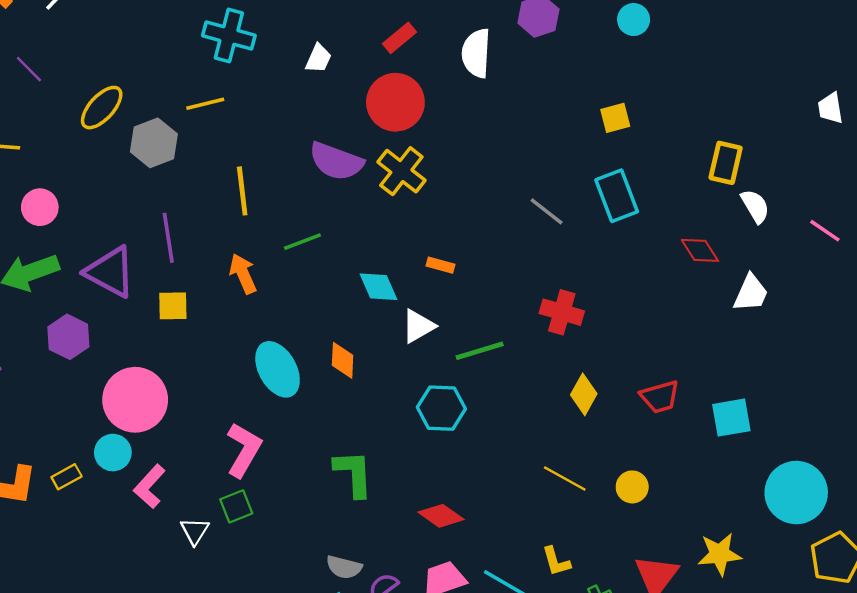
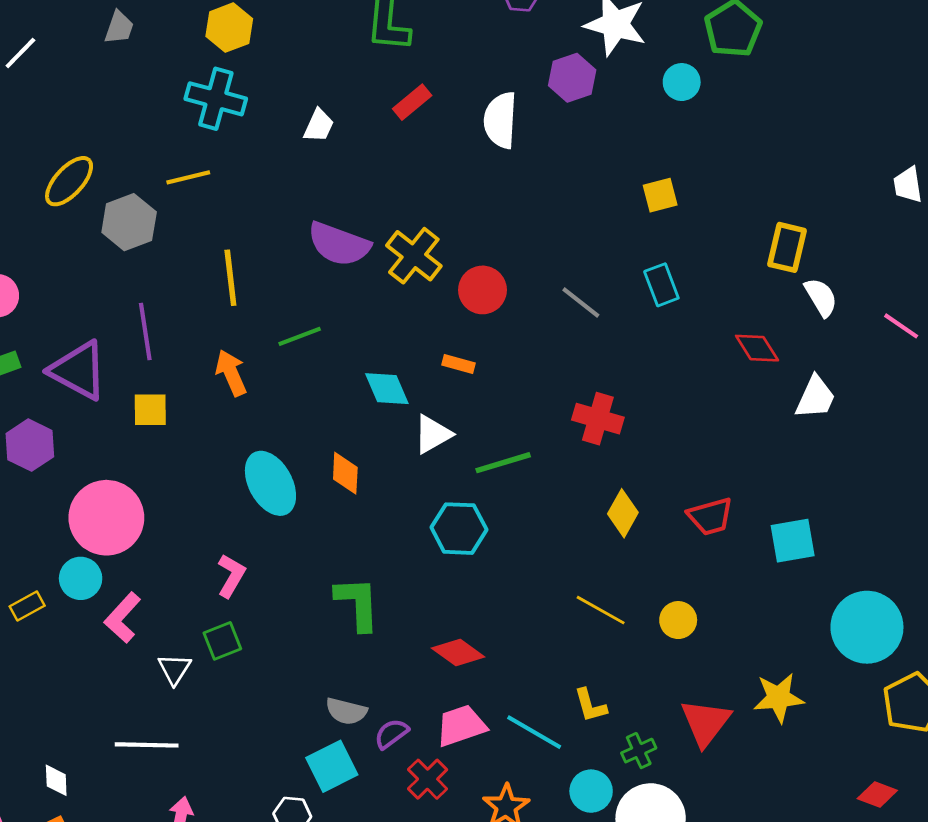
red circle: (395, 102) -> (482, 290), moved, size x0.7
cyan rectangle: (617, 196) -> (661, 285), size x0.7
pink L-shape: (244, 450) -> (231, 576), size x0.7

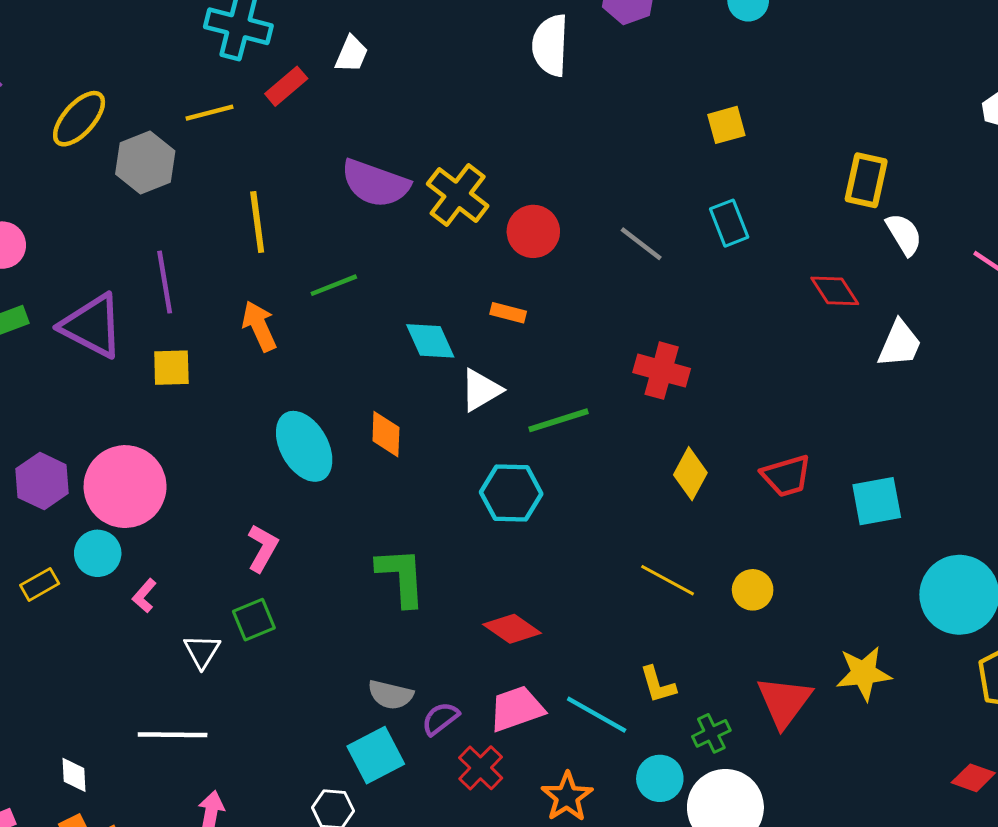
red rectangle: (412, 102) -> (286, 86), moved
purple hexagon: (30, 445) -> (42, 481), moved
pink L-shape: (123, 618) -> (144, 596), size x0.6

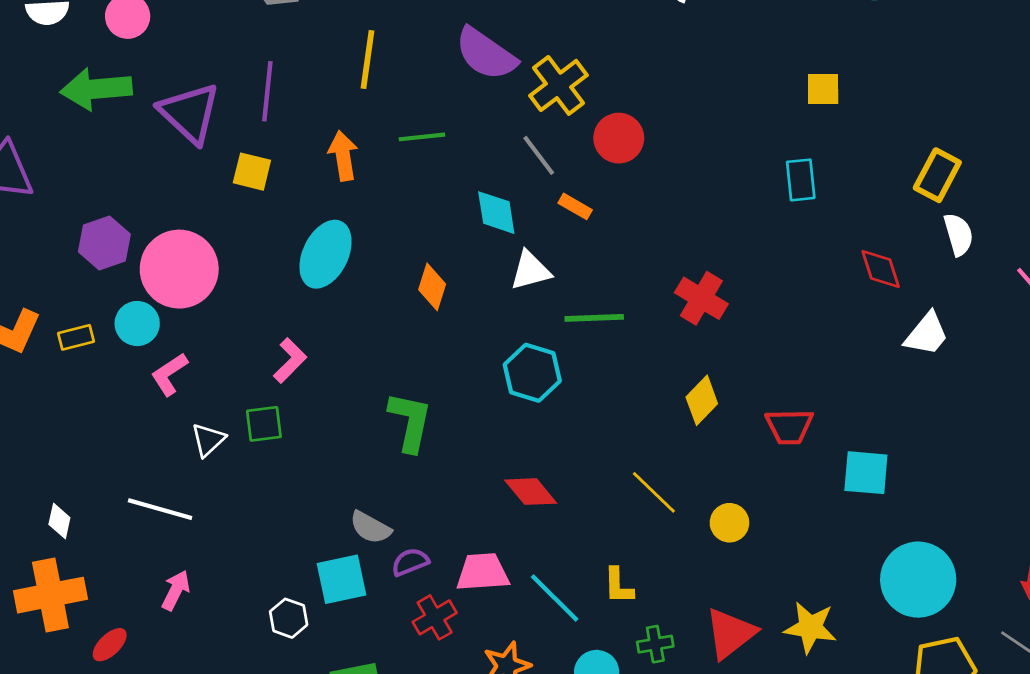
gray line: (641, 244) -> (539, 155), moved
cyan ellipse: (304, 446) -> (326, 254), moved, turned 40
pink L-shape: (144, 596) -> (169, 374), size x1.4
red diamond: (512, 629) -> (531, 492), moved

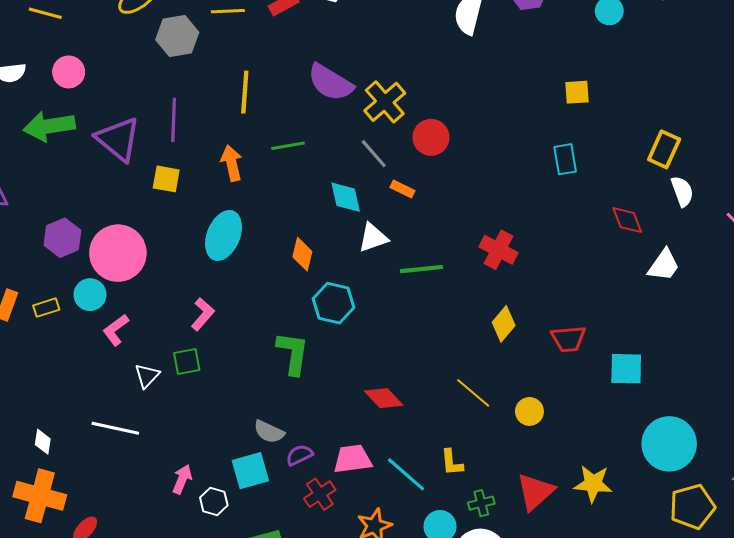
cyan hexagon: (532, 373) -> (334, 303), moved
pink arrow: (176, 590) -> (182, 479), moved
orange cross: (50, 595) -> (40, 496), turned 30

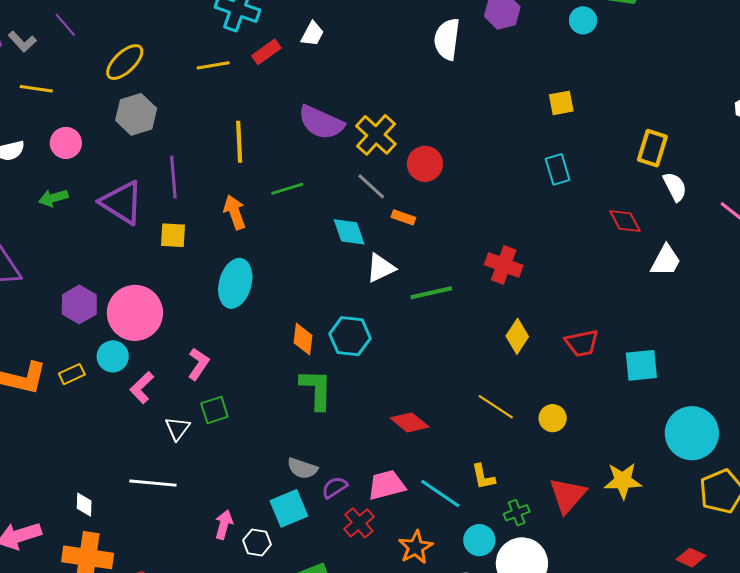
gray hexagon: (177, 36) -> (136, 114), moved
green arrow: (49, 126) -> (53, 198), size x0.6
orange diamond: (302, 254) -> (303, 339), moved
pink L-shape: (203, 314) -> (198, 364), moved

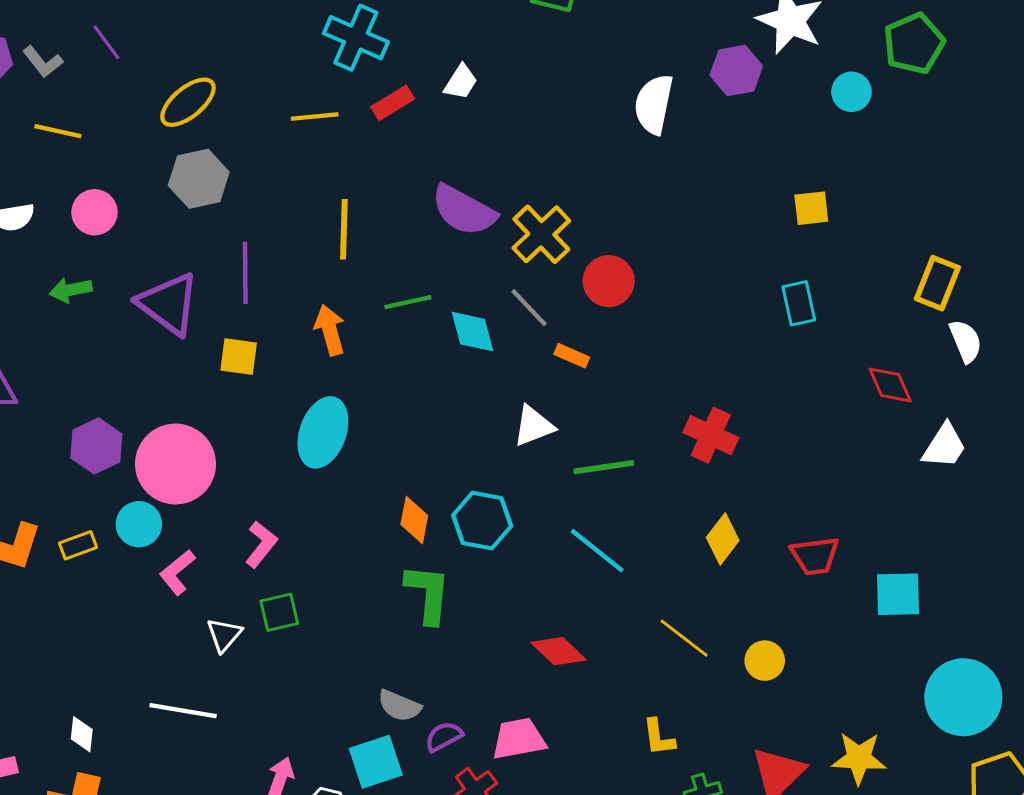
cyan diamond: (349, 232) -> (473, 332), moved
cyan line: (440, 494) -> (597, 551), moved

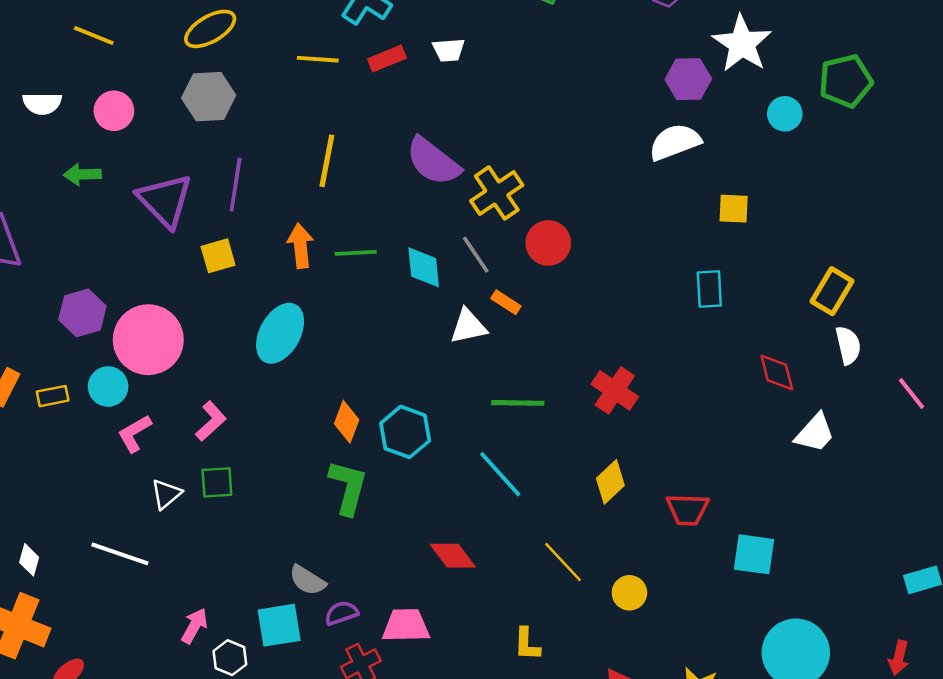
white trapezoid: (461, 82) -> (449, 50), turned 44
white semicircle: (654, 104) -> (675, 142), moved, turned 48
green line: (408, 302) -> (356, 253), moved
yellow square: (239, 357) -> (218, 256), turned -33
white triangle: (534, 426) -> (468, 326), moved

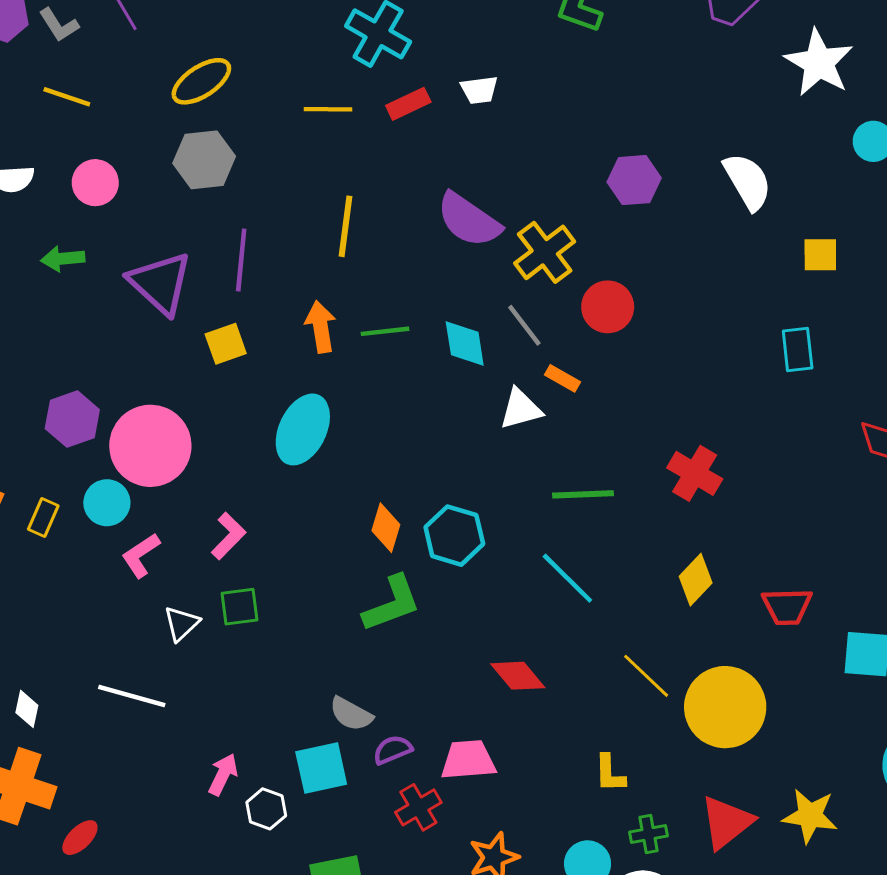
purple hexagon: (688, 79) -> (634, 180), moved
white semicircle: (675, 142) -> (748, 181), turned 84
yellow rectangle: (53, 396) -> (43, 518), turned -52
green L-shape: (348, 487) -> (392, 604), turned 58
yellow circle: (629, 593) -> (725, 707), size x2.0

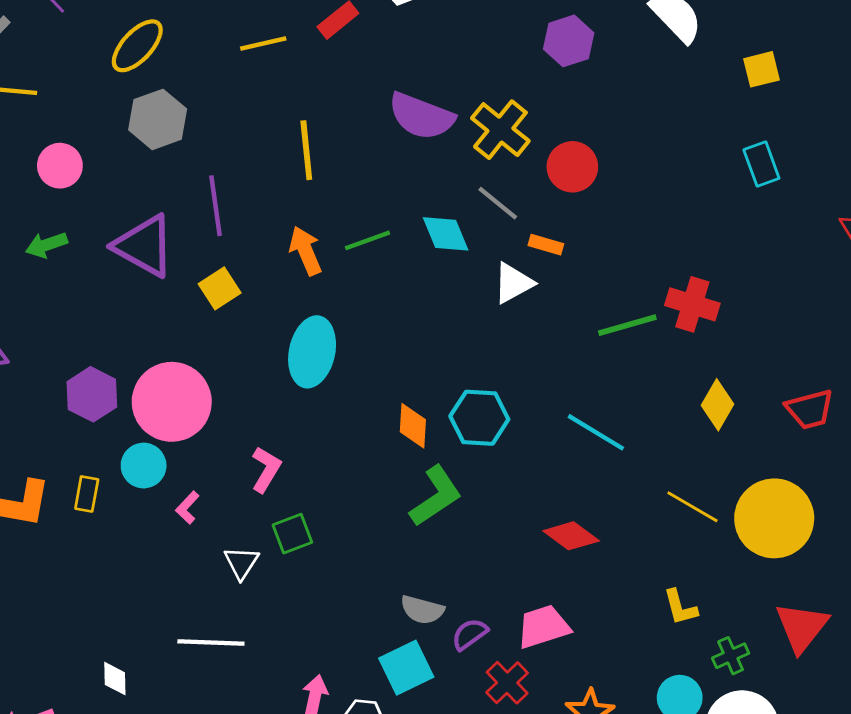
green line: (583, 494) -> (627, 325), moved
pink L-shape: (141, 555) -> (187, 508), size x0.7

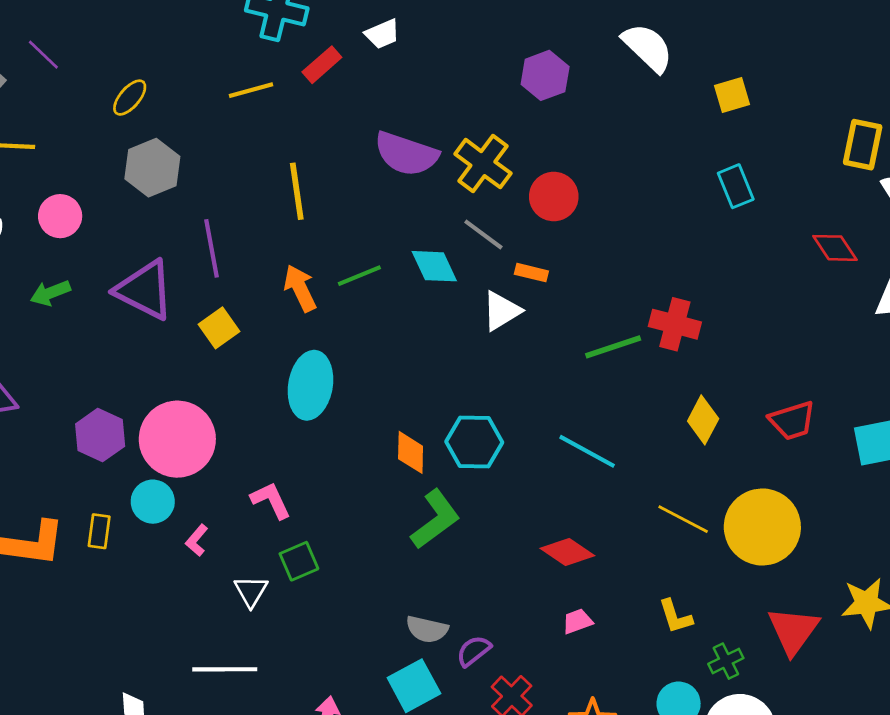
yellow ellipse: (137, 46) -> (130, 98), size x0.7
pink L-shape: (266, 469) -> (271, 500), turned -54
pink trapezoid: (543, 627) -> (577, 621), moved, size x0.6

